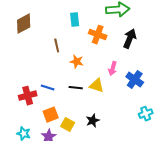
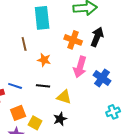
cyan rectangle: (75, 20) -> (42, 18), size x1.6
orange cross: (98, 35) -> (73, 40), moved
pink arrow: (113, 69) -> (80, 67), size x1.5
yellow triangle: (97, 86) -> (64, 97), moved

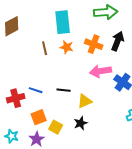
orange star: (44, 60) -> (67, 47), moved
pink arrow: (80, 67) -> (101, 71), turned 65
yellow triangle: (64, 97) -> (85, 101), turned -42

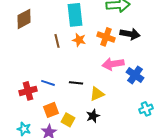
black arrow: (118, 41) -> (130, 34), turned 78

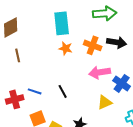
brown line: (57, 41) -> (18, 55), moved
black line: (76, 83) -> (63, 91), turned 56
yellow triangle: (97, 94) -> (105, 102), moved

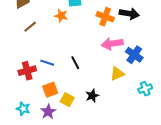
orange star: (66, 48) -> (61, 16), moved
brown line: (18, 55) -> (30, 27), turned 64

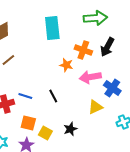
black arrow: (129, 14) -> (107, 47), turned 108
orange star: (61, 16) -> (66, 65), moved
orange square: (50, 90) -> (28, 123), turned 35

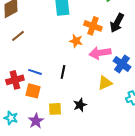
black line: (53, 96) -> (63, 72), turned 40
orange square: (28, 123) -> (33, 91), moved
yellow square: (45, 133) -> (55, 109), turned -32

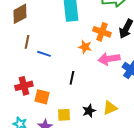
brown line: (18, 36) -> (27, 42), turned -40
blue line: (35, 72) -> (44, 54), moved
yellow triangle: (105, 83) -> (110, 108), moved

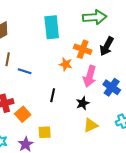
pink arrow: (109, 59) -> (90, 76), turned -65
orange square: (42, 97) -> (23, 114), turned 35
black star: (89, 111) -> (83, 103), moved

